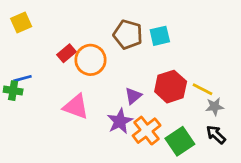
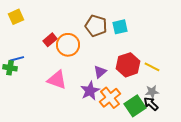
gray star: (215, 107) -> (152, 92), moved
black arrow: (216, 135) -> (151, 104), moved

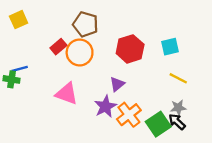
brown pentagon: (96, 26) -> (85, 24), moved
cyan square: (120, 27) -> (170, 47), moved
red hexagon: (128, 65) -> (130, 49), moved

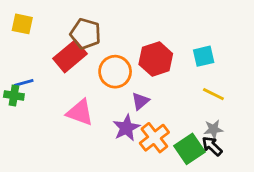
yellow square: (19, 20) -> (22, 24), turned 36
brown pentagon: (85, 24) -> (86, 34), moved
red rectangle: (58, 47) -> (70, 56), size x1.6
orange circle: (80, 52) -> (115, 72), moved

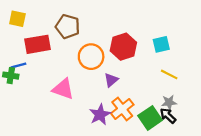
red rectangle: (70, 56) -> (38, 44), moved, turned 30
purple star: (126, 128) -> (100, 115), moved

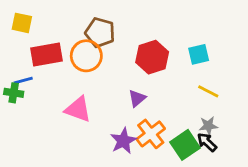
brown pentagon: (68, 27) -> (100, 32), moved
orange circle: (91, 57) -> (86, 56), moved

